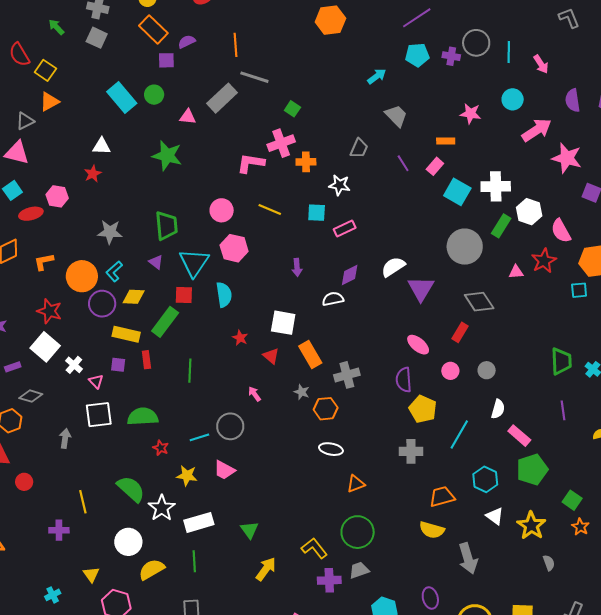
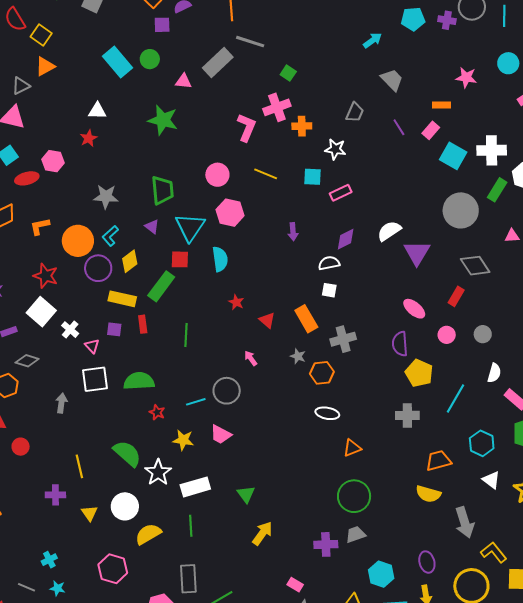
pink L-shape: (251, 163) -> (247, 127), turned 104
yellow diamond: (134, 297) -> (130, 261), turned -40
white square: (283, 323) -> (329, 290), moved, size x0.6
yellow L-shape: (314, 548) -> (494, 552), moved
yellow triangle: (91, 574) -> (89, 513), moved

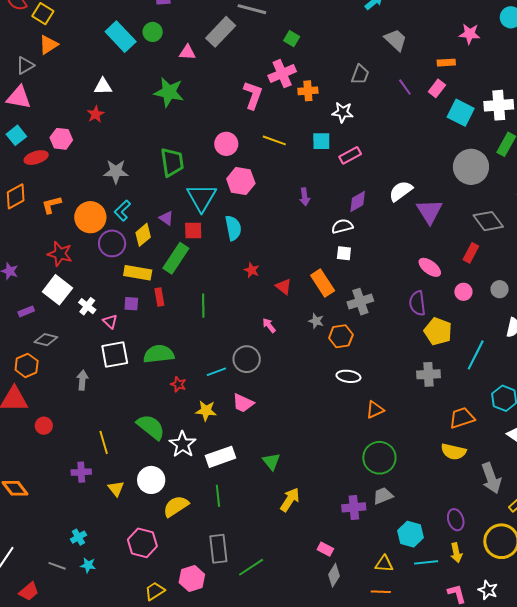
purple triangle: (152, 227) -> (166, 218), moved

